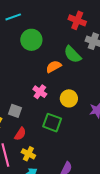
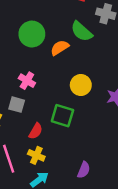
green circle: (31, 40) -> (32, 34), moved
pink cross: (40, 92) -> (27, 81), moved
red semicircle: (20, 134) -> (36, 131), moved

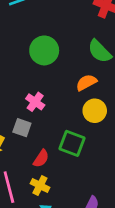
orange semicircle: (60, 48) -> (86, 82), moved

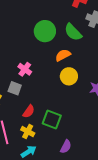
green circle: (44, 50) -> (45, 31), moved
green square: (72, 143) -> (52, 119), moved

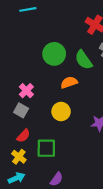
yellow circle: (69, 76) -> (61, 112), moved
gray square: (15, 88) -> (21, 110), moved
green square: (52, 119) -> (46, 148), turned -30

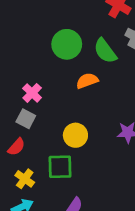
yellow circle: (61, 112) -> (75, 135), moved
red semicircle: (23, 136) -> (16, 147), moved

